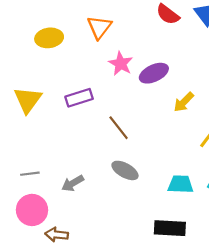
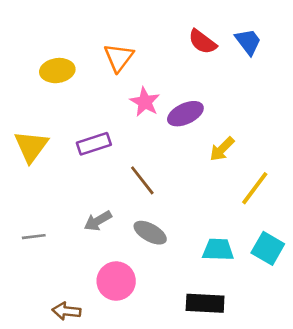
gray arrow: (73, 183) -> (98, 221), moved
pink circle: (32, 210) -> (116, 281), moved

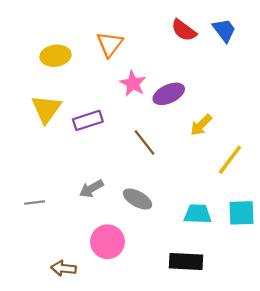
yellow triangle: (31, 146) -> (46, 109), moved
brown line: (142, 180) -> (144, 142), moved
cyan square: (268, 248) -> (242, 213), turned -32

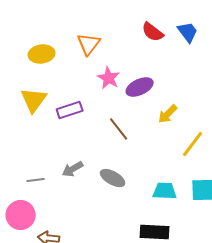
gray line: (35, 202) -> (36, 180), moved
pink circle: (107, 242) -> (21, 215), moved

